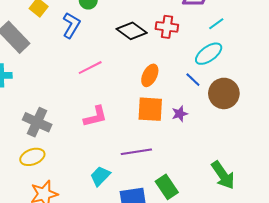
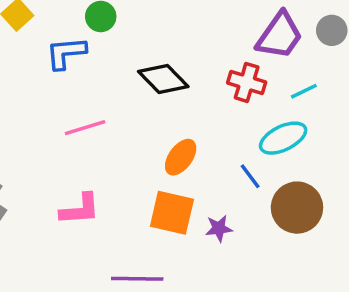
blue L-shape: (71, 25) -> (66, 53), turned -135
red cross: (167, 27) -> (247, 82), moved

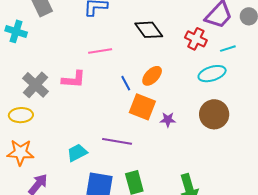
blue line: (250, 176) -> (126, 83), moved
pink L-shape: (80, 209) -> (74, 79), moved

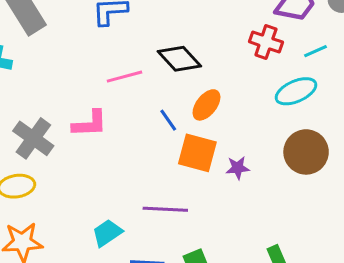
black diamond: (149, 30) -> (179, 59), moved

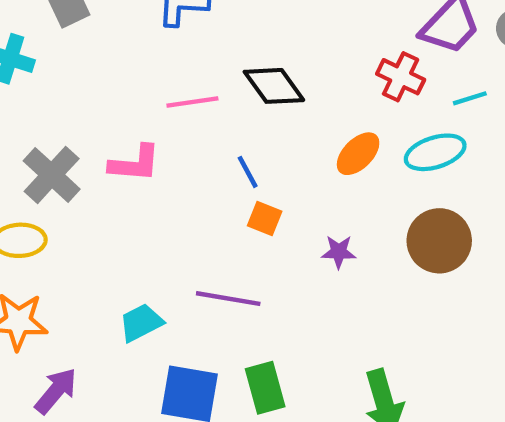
orange ellipse: (206, 105) -> (358, 154), moved
orange square: (197, 153) -> (265, 219), moved, size x0.6

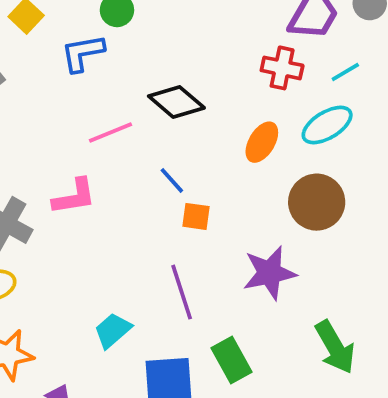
brown circle: (439, 241) -> (317, 202), moved
purple star: (339, 252) -> (270, 273), moved, size x1.8
purple line: (228, 299) -> (182, 292), turned 76

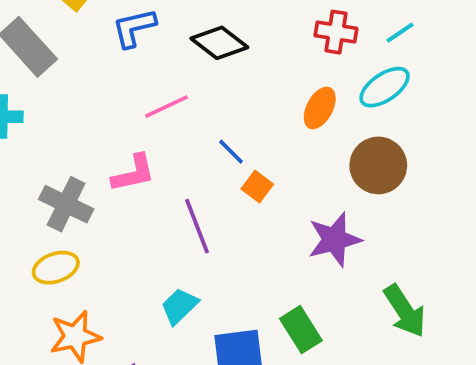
black diamond: (176, 102) -> (219, 43), moved
orange square: (196, 216) -> (257, 187), turned 32
purple line: (182, 292) -> (197, 226), moved

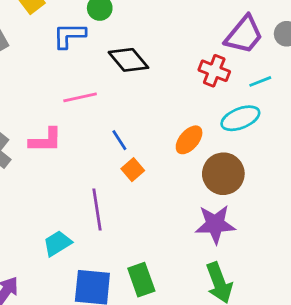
orange ellipse: (320, 108) -> (189, 140), moved
purple line: (197, 226) -> (97, 209), moved
purple star: (335, 239) -> (215, 224), moved

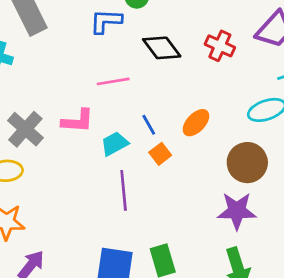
red cross: (214, 71) -> (220, 46), moved
orange ellipse: (189, 140) -> (196, 123), moved
cyan trapezoid: (57, 243) -> (115, 144), moved

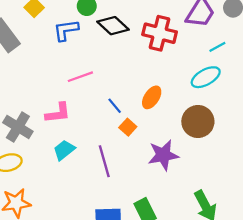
red cross: (220, 46) -> (160, 33), size x1.4
black diamond: (162, 48) -> (113, 26), moved
cyan trapezoid: (115, 144) -> (64, 150), moved
purple star: (237, 211) -> (163, 155), moved

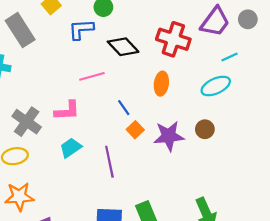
black diamond: (113, 26) -> (123, 47), moved
orange ellipse: (152, 97) -> (161, 84), moved, turned -30
brown circle: (198, 121) -> (205, 129), size x0.6
purple star: (163, 155) -> (169, 136), moved

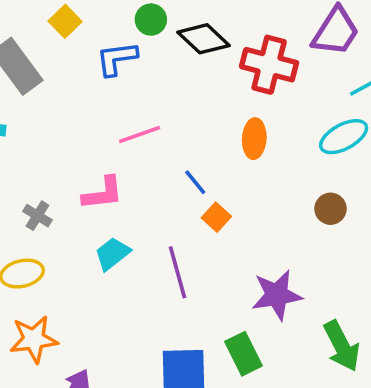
black diamond: (123, 47) -> (204, 39), moved
gray cross: (27, 122) -> (37, 216), size x0.6
purple star: (169, 136) -> (277, 295), moved

